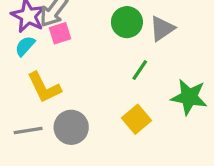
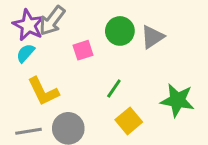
pink square: (60, 33) -> (83, 50), moved
green line: (140, 70) -> (114, 89), moved

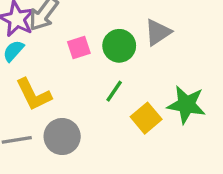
green circle: (120, 31) -> (119, 46), moved
yellow square: (129, 121) -> (146, 118), moved

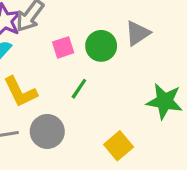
green line: (114, 91) -> (79, 89), moved
yellow square: (146, 118) -> (119, 146), moved

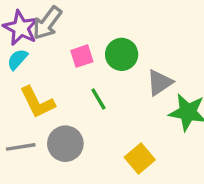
gray triangle: (138, 33) -> (160, 82), moved
green line: (79, 89) -> (98, 99), turned -65

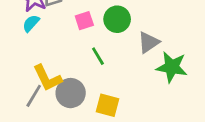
yellow L-shape: (37, 102) -> (47, 78), moved
gray line: (21, 147) -> (34, 96), turned -50
yellow square: (140, 159) -> (108, 105), moved, turned -35

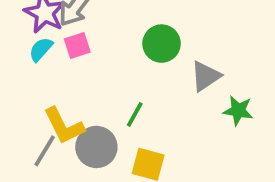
pink square: (84, 21) -> (77, 45), moved
green line: (98, 56) -> (135, 114), moved, turned 60
green star: (172, 67) -> (238, 111), size x0.7

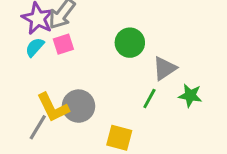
green line: (135, 114) -> (149, 98), moved
gray circle: (96, 147) -> (78, 106), moved

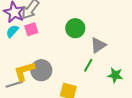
green star: (190, 95) -> (115, 75), moved
yellow L-shape: (53, 108) -> (24, 71), turned 100
gray line: (38, 127) -> (14, 84), turned 42

